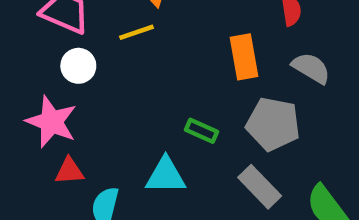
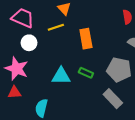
orange rectangle: (244, 57) -> (86, 39), moved
red triangle: (69, 171) -> (15, 92), moved
cyan triangle: (166, 176) -> (61, 76), moved

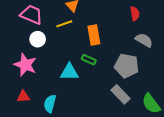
green rectangle: (86, 73) -> (89, 60), moved
red triangle: (15, 92) -> (23, 96), moved

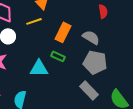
orange rectangle: (94, 35) -> (63, 32), turned 36
gray semicircle: (144, 40) -> (91, 37), moved

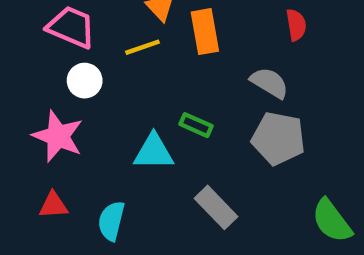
orange rectangle: (63, 32) -> (205, 32), moved, turned -36
gray rectangle: (89, 90) -> (216, 207), moved

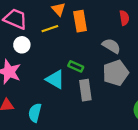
gray pentagon: (278, 138) -> (116, 73), turned -30
cyan triangle: (154, 152) -> (55, 79), turned 30
gray rectangle: (216, 207) -> (85, 90), moved, turned 36

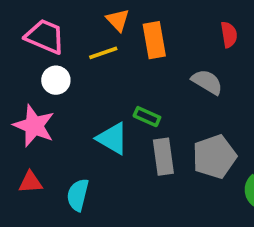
gray pentagon: (116, 73) -> (214, 157), moved

